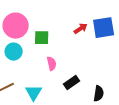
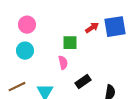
pink circle: (16, 26) -> (27, 25), size x0.7
green square: (42, 38) -> (70, 43), moved

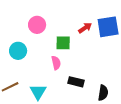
pink circle: (27, 25) -> (37, 25), moved
black rectangle: (83, 82) -> (76, 82), turned 49

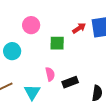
pink semicircle: (56, 63) -> (50, 74), moved
black rectangle: (76, 82) -> (70, 82), turned -35

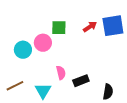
pink circle: (31, 25) -> (43, 43), moved
green square: (57, 43) -> (59, 28), moved

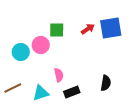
black rectangle: (81, 81) -> (72, 92), moved
cyan triangle: (43, 91) -> (41, 93), turned 42
black semicircle: (108, 92) -> (106, 83), moved

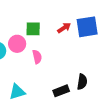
pink semicircle: (59, 75) -> (37, 57), moved
black rectangle: (72, 92) -> (61, 91), moved

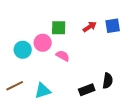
blue square: (87, 27) -> (113, 26), size x0.7
pink semicircle: (37, 57) -> (63, 56), turned -48

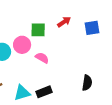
red arrow: (90, 27) -> (64, 22), moved
black rectangle: (87, 90) -> (44, 92), moved

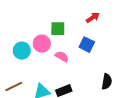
red arrow: (64, 22) -> (93, 18), moved
blue square: (92, 28) -> (87, 45), moved, turned 35

